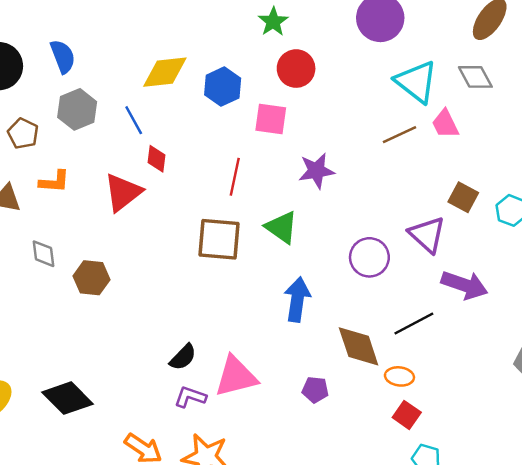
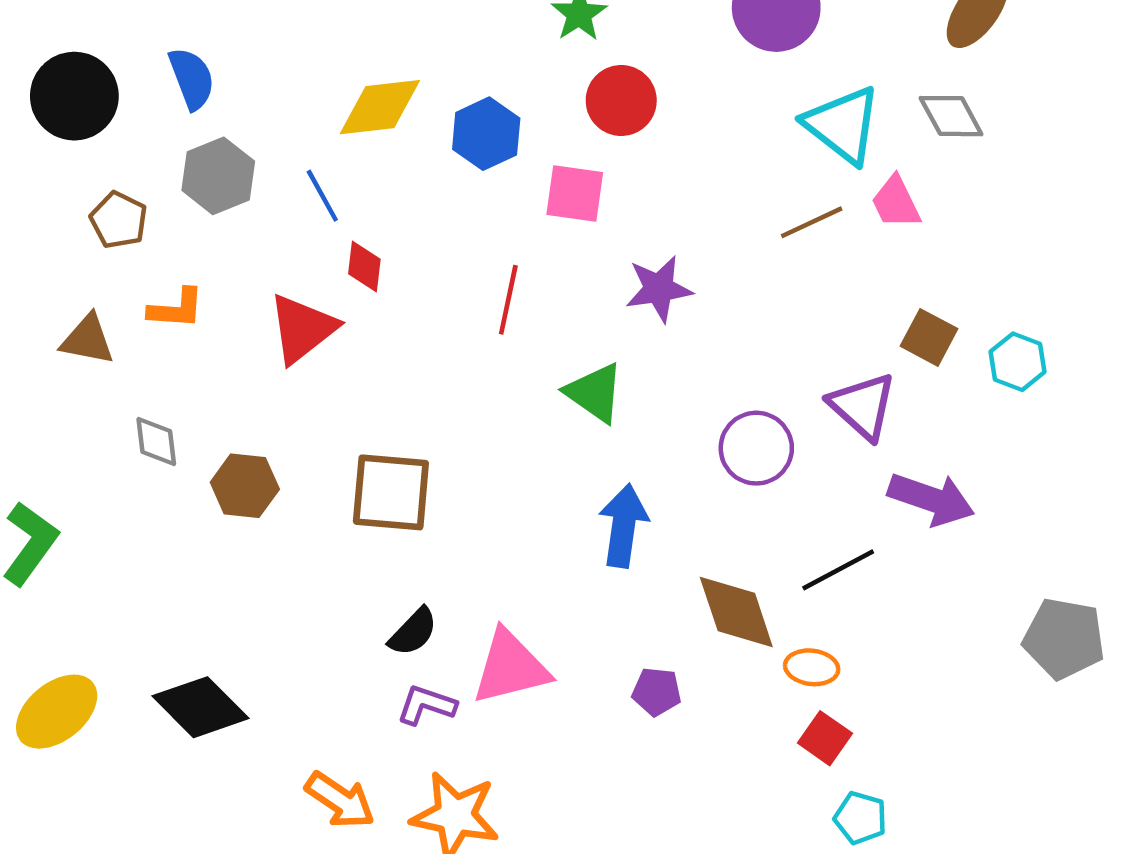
brown square: (219, 239) -> (391, 492), moved

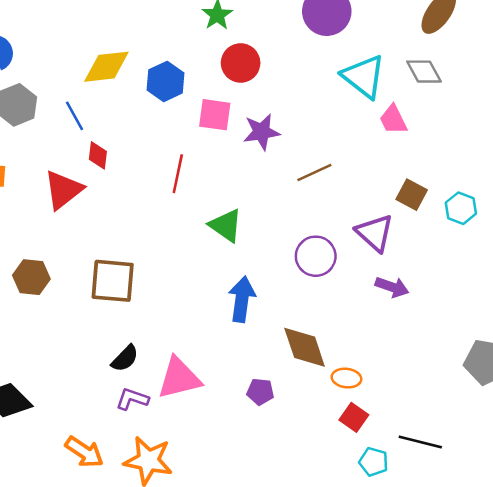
brown line: (812, 222) -> (314, 173), moved
purple star: (659, 289) -> (262, 132), moved
purple arrow: (931, 499) -> (392, 287), moved, size x0.7
black line: (838, 570) -> (420, 442), moved, turned 42

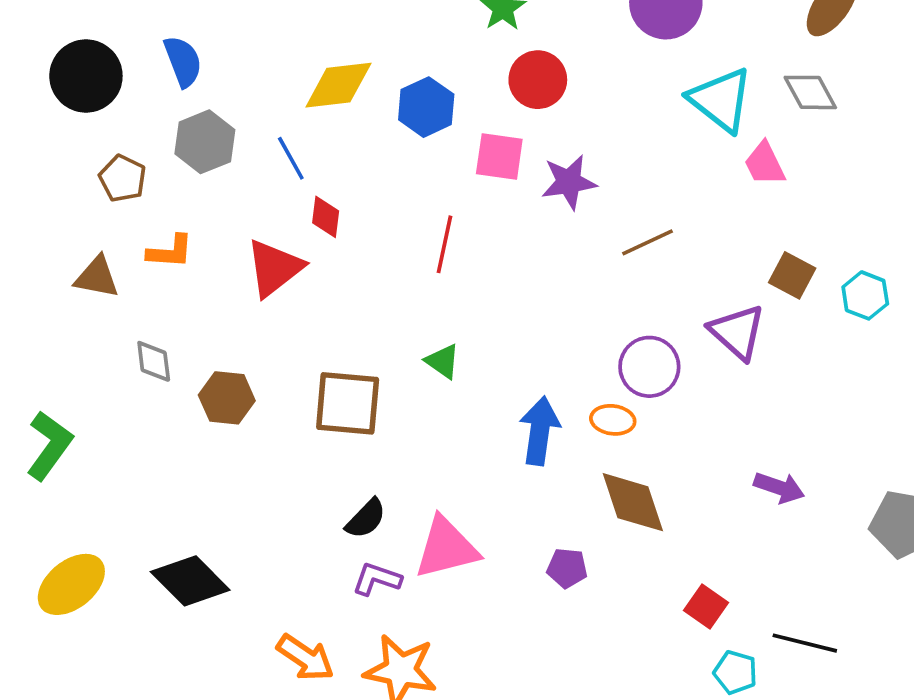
green triangle: (226, 225) -> (443, 361), moved, size x0.7
purple arrow: (392, 287) -> (779, 488), moved
orange ellipse: (346, 378) -> (613, 420), moved

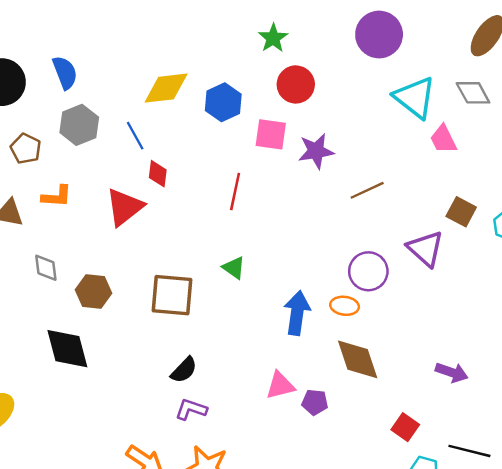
purple arrow: (779, 488) -> (452, 372), moved
pink triangle: (446, 548) -> (280, 385), moved, size x0.7
black diamond: (190, 581) -> (67, 349), moved, turned 30

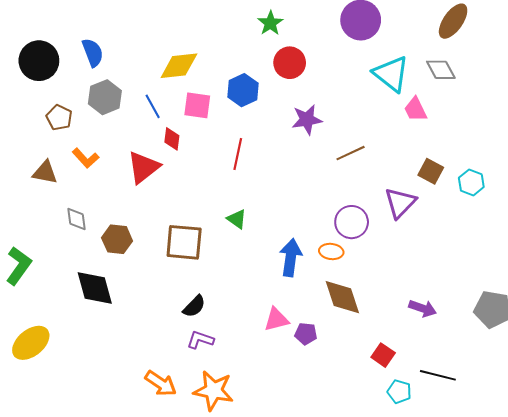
blue hexagon: (223, 102) -> (243, 90), moved
pink square: (271, 134) -> (197, 105), moved
orange L-shape: (57, 196) -> (86, 158), turned 44
purple triangle: (425, 249) -> (400, 203), turned 32

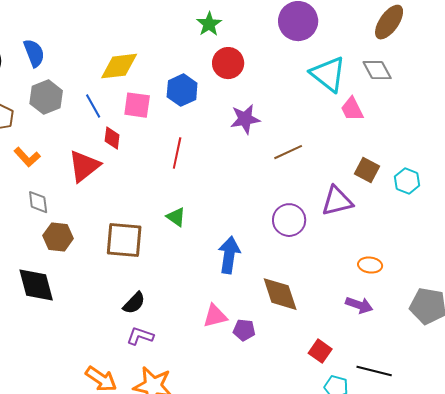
purple triangle: (400, 203) -> (337, 201), turned 32
gray diamond: (76, 219) -> (38, 202), moved
orange ellipse: (331, 251) -> (370, 265), moved

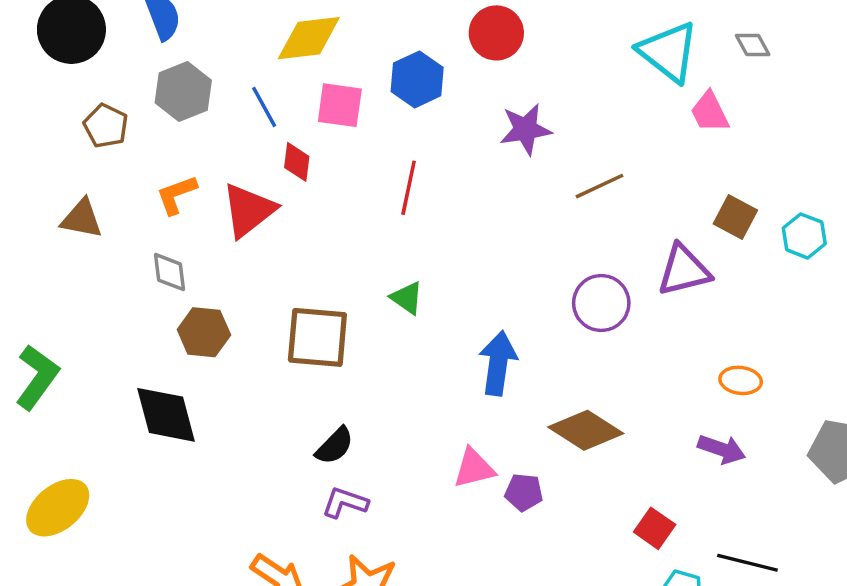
gray diamond: (377, 70) -> (753, 45), size x0.7
orange L-shape: (27, 157) -> (176, 195), moved, turned 112
brown diamond: (280, 294) -> (586, 430), turned -39

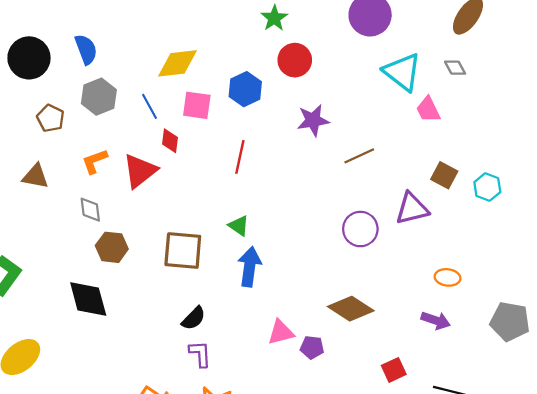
blue arrow: (498, 363) -> (250, 267), moved
purple L-shape: (345, 503) -> (200, 354), turned 68
red square: (655, 528) -> (394, 370), turned 30

